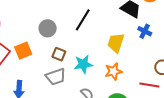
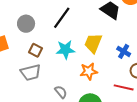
blue cross: (145, 31) -> (124, 51), moved
cyan star: (83, 64) -> (65, 50), moved

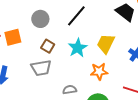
cyan star: (65, 50) -> (78, 48), turned -30
gray semicircle: (61, 92) -> (70, 90), turned -64

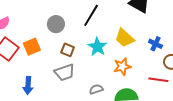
yellow trapezoid: (106, 44) -> (124, 38), turned -65

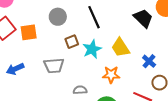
black line: (91, 15) -> (94, 17), turned -70
brown square: (68, 50) -> (72, 42), moved, turned 32
blue arrow: (28, 86) -> (15, 69), turned 48

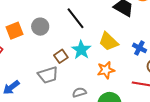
orange square: (29, 32) -> (15, 31), moved
brown square: (72, 42) -> (61, 56), moved

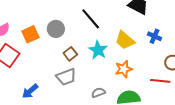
blue cross: (139, 48) -> (155, 36), moved
brown square: (61, 56) -> (70, 54), moved

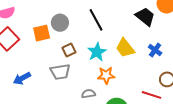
orange square: (30, 34) -> (42, 33), moved
orange star: (124, 69) -> (106, 75), moved

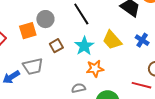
gray trapezoid: (60, 72) -> (33, 66), moved

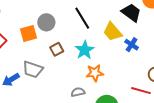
yellow trapezoid: (112, 40) -> (112, 32), moved
blue cross: (142, 40) -> (132, 45), moved
gray trapezoid: (33, 66) -> (33, 69), turned 30

